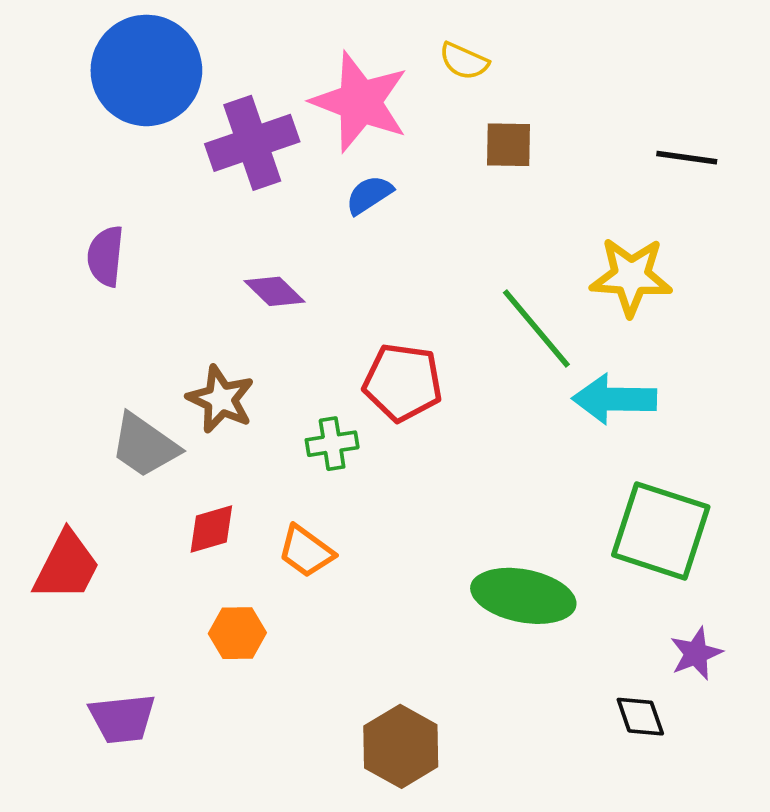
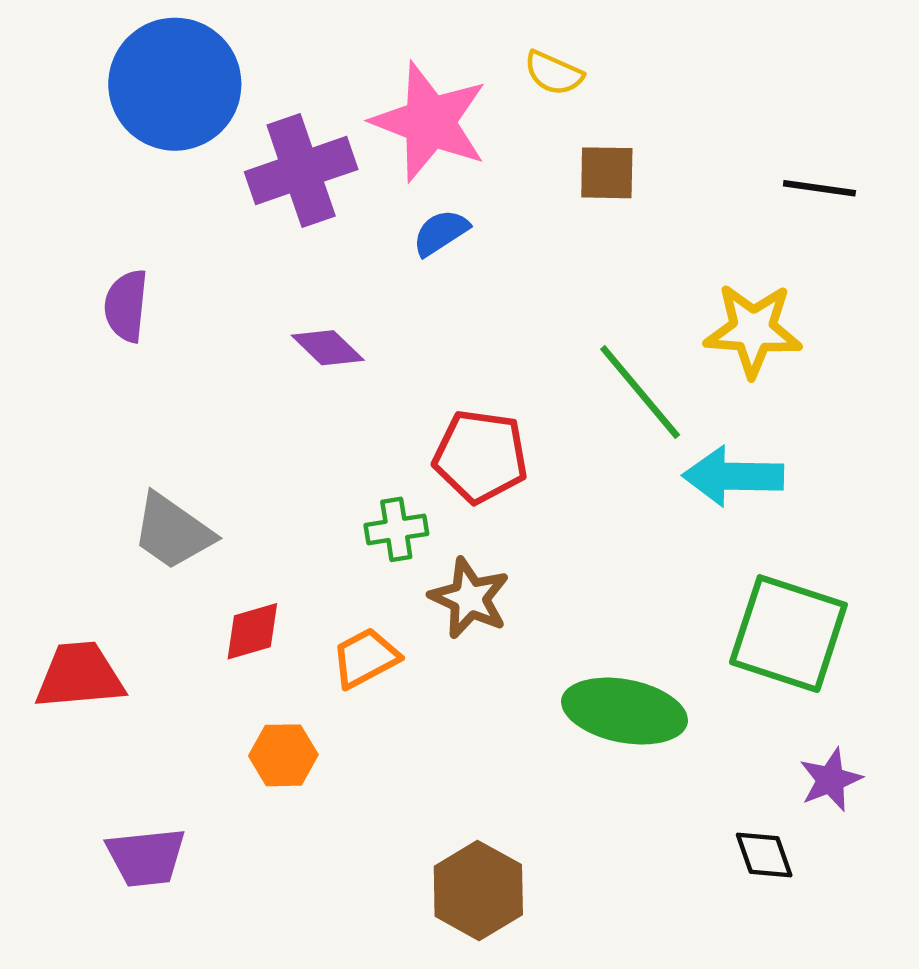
brown star: (221, 399) -> (469, 598), moved
orange trapezoid: (306, 551) -> (365, 658), turned 116
red trapezoid: (67, 566) -> (80, 676), turned -122

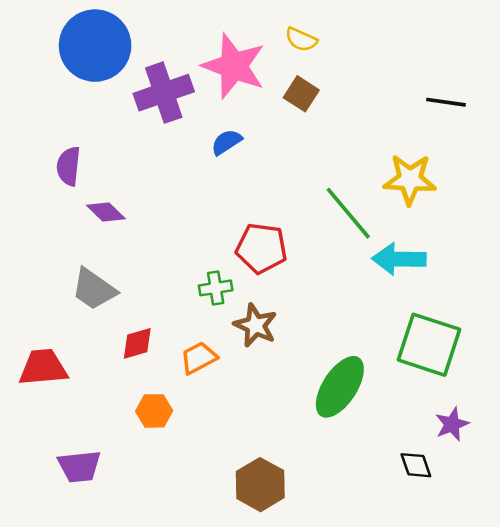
brown square: (607, 173) -> (301, 94), moved, turned 32
blue semicircle: (441, 233) -> (226, 142), moved
purple diamond: (328, 348) -> (106, 212), moved
green ellipse: (625, 711) -> (340, 387), turned -68

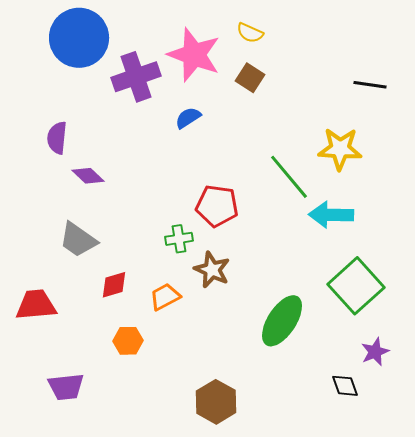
green square: (429, 345) -> (356, 286), turned 30

